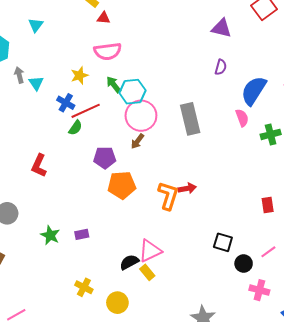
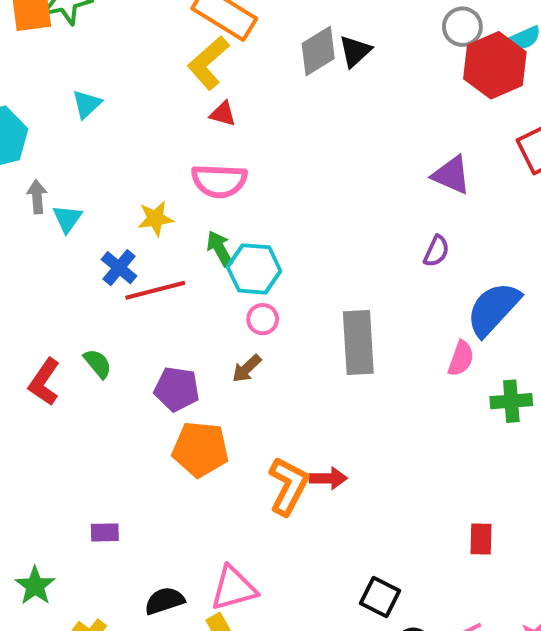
pink circle: (141, 116) -> (263, 319), size x0.5
pink semicircle: (242, 118) -> (461, 358), turned 30
green semicircle: (75, 128) -> (98, 364), moved, turned -84
green star: (50, 235) -> (35, 586), moved
black semicircle: (129, 262) -> (164, 601), moved

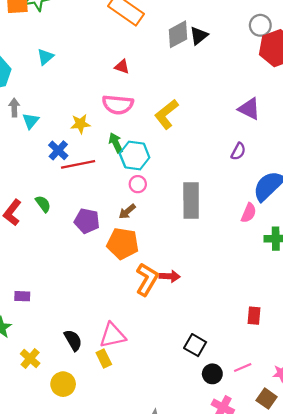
yellow L-shape: (208, 63) -> (166, 114), moved
orange pentagon: (200, 449) -> (123, 244), moved
purple rectangle: (105, 532) -> (22, 296), moved
black semicircle: (164, 601) -> (73, 340), turned 75

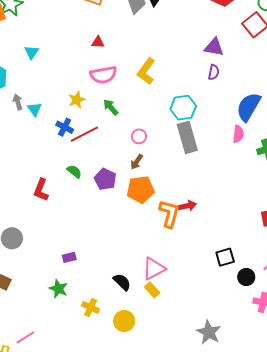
purple semicircle: (238, 151) -> (214, 72), moved
cyan hexagon: (135, 155) -> (183, 108), moved
green semicircle: (43, 204) -> (74, 171), moved
purple pentagon: (87, 221) -> (105, 179), turned 30
black square: (195, 345) -> (225, 257), turned -30

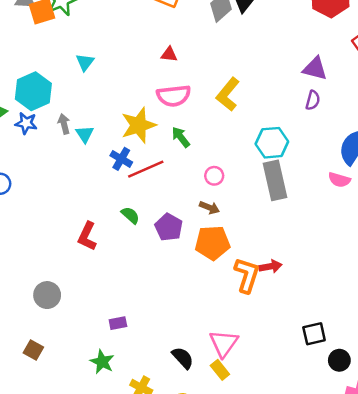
yellow star: (77, 100) -> (139, 125), size x1.6
pink semicircle: (238, 134) -> (339, 180), turned 96
brown arrow: (137, 162) -> (209, 208), turned -105
pink triangle: (154, 269) -> (224, 343), turned -30

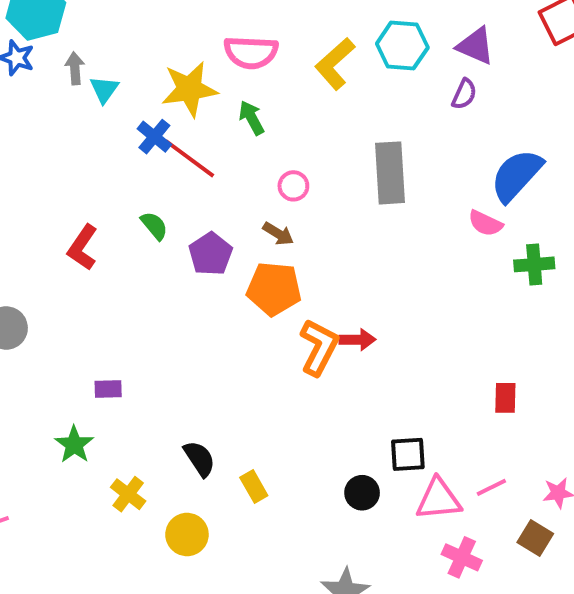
cyan hexagon: (272, 143) -> (402, 46), moved
red line: (146, 169) -> (190, 158), turned 51
gray rectangle: (275, 180) -> (390, 173), moved
pink triangle: (224, 343) -> (439, 499), moved, turned 40
black circle: (339, 360) -> (362, 493), moved

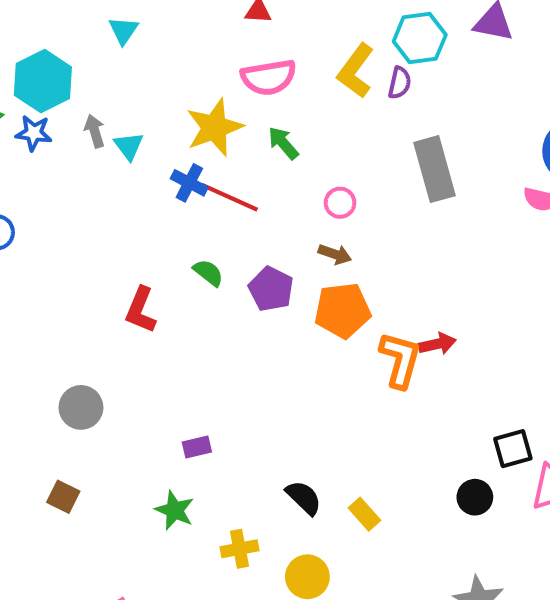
purple semicircle: (464, 94) -> (400, 83), moved
yellow cross: (128, 494) -> (239, 549), turned -36

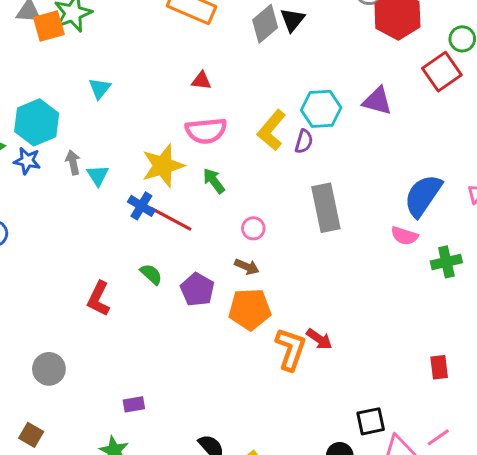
red arrow: (437, 344) -> (319, 339), turned 44

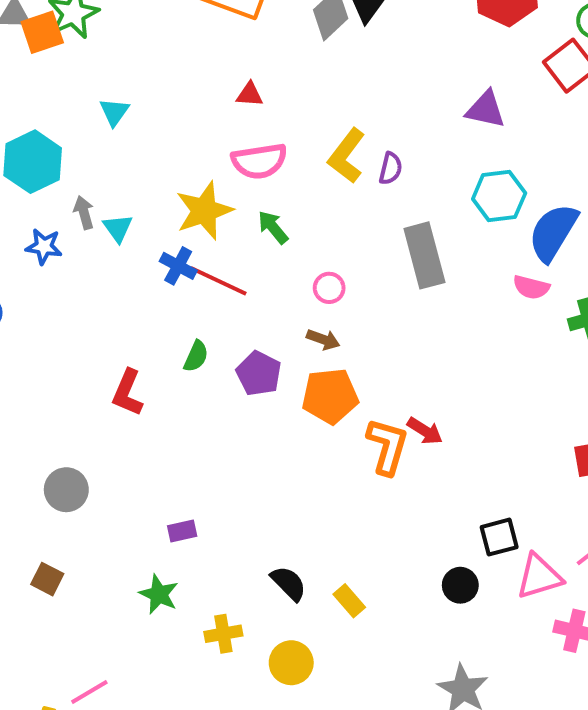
cyan hexagon: (321, 109) -> (499, 196), moved
blue star: (27, 161) -> (44, 247), moved
green semicircle: (151, 274) -> (196, 356), turned 75

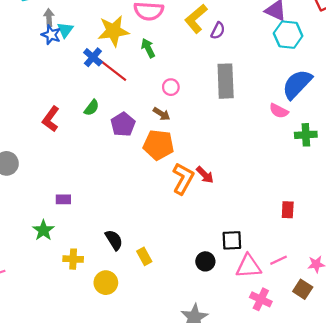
cyan hexagon: (499, 196) -> (288, 35), moved
blue star: (44, 247) -> (51, 35), moved

